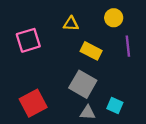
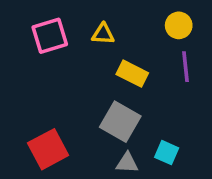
yellow circle: (114, 18) -> (179, 25), moved
pink square: (28, 40) -> (50, 36), moved

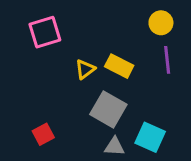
yellow triangle: (103, 34) -> (85, 69), moved, turned -40
red square: (48, 149) -> (43, 134), size x0.6
cyan square: (167, 153) -> (150, 137), size x1.4

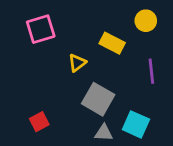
purple line: (167, 60) -> (151, 71), moved
yellow rectangle: (119, 66) -> (112, 43), moved

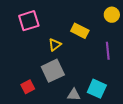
yellow circle: (146, 21) -> (112, 15), moved
gray square: (98, 99) -> (53, 71), moved, turned 35

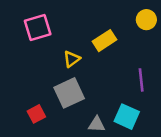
yellow rectangle: (80, 31) -> (104, 41), turned -60
purple line: (108, 51) -> (141, 80), moved

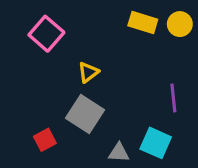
pink square: (38, 28) -> (46, 34), turned -32
yellow rectangle: (104, 41) -> (143, 22), moved, turned 50
gray square: (69, 93) -> (85, 114), turned -32

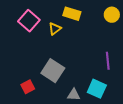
yellow rectangle: (143, 22) -> (72, 14), moved
yellow triangle: (88, 72) -> (55, 29), moved

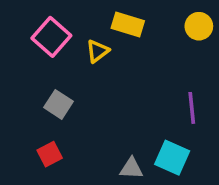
gray square: (53, 71) -> (58, 104), moved, size x0.7

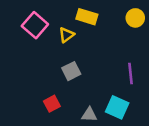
gray square: (58, 104) -> (71, 71), moved, turned 30
red square: (50, 154) -> (52, 104), moved

